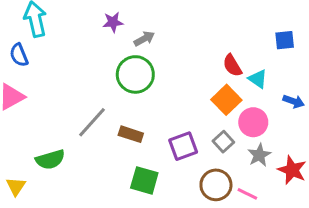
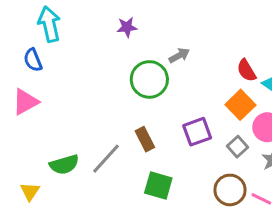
gray arrow: (144, 39) -> (179, 56), moved
gray line: (92, 122) -> (106, 159), moved
brown rectangle: (131, 134) -> (145, 139), turned 45
purple square: (183, 146) -> (197, 132), moved

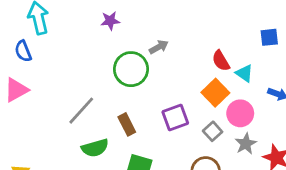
gray line: (106, 159) -> (81, 111), moved
green semicircle: (64, 165) -> (95, 148), moved

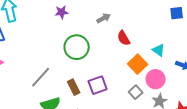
blue square: (269, 37) -> (177, 13), moved
gray arrow: (159, 47) -> (104, 18), moved
red semicircle: (221, 61) -> (124, 38), moved
purple square: (175, 117) -> (98, 85), moved

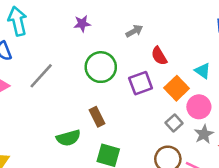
gray line: (41, 77) -> (41, 76), moved
purple square: (98, 85) -> (141, 83), moved

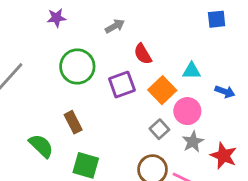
cyan triangle: (203, 71) -> (192, 71), turned -35
green semicircle: (68, 138) -> (41, 146), turned -120

